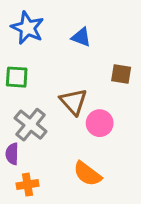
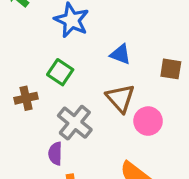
blue triangle: (81, 37) -> (120, 54), moved
green square: (17, 77) -> (60, 72), turned 30

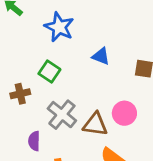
brown triangle: (120, 98) -> (95, 124), moved, turned -40
purple semicircle: (55, 154) -> (34, 141), moved

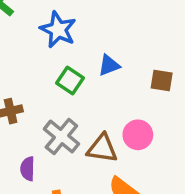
blue triangle: (101, 56) -> (109, 65), turned -42
green square: (49, 72) -> (70, 81), moved

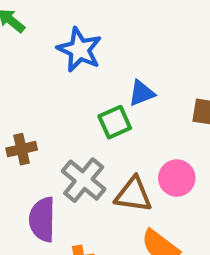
green square: (70, 81) -> (115, 122), moved, turned 32
purple semicircle: (28, 169) -> (42, 219), size x1.5

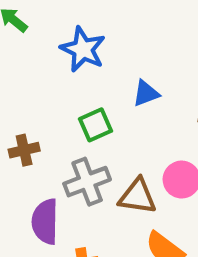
green square: (115, 122) -> (95, 125), moved
gray cross: (84, 180) -> (87, 182), turned 30

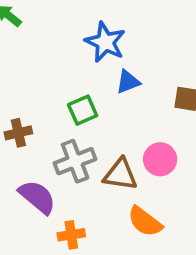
blue star: (83, 49) -> (105, 42), moved
purple semicircle: (45, 222) -> (37, 197), turned 129

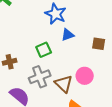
brown triangle: (120, 174) -> (64, 84), turned 36

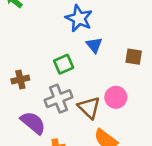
blue triangle: (68, 35) -> (94, 45), turned -48

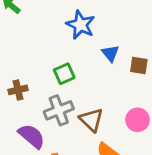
blue triangle: (94, 45) -> (110, 53), moved
pink circle: (116, 97) -> (138, 120), moved

